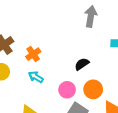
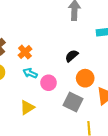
pink circle: (67, 90) -> (49, 83), moved

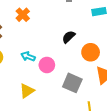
orange cross: (25, 52) -> (23, 15), moved
orange circle: (85, 78) -> (91, 52), moved

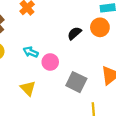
orange circle: (91, 52) -> (100, 27), moved
yellow triangle: (27, 91) -> (28, 88), turned -42

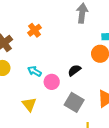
black semicircle: (74, 33) -> (74, 70), moved

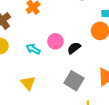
pink circle: (52, 82) -> (55, 41), moved

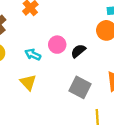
yellow triangle: (28, 83) -> (28, 82), moved

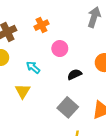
pink circle: (57, 45) -> (60, 49), moved

